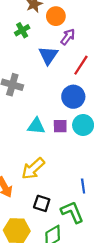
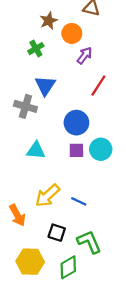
blue triangle: (48, 55) -> (45, 86), moved
blue circle: (73, 97) -> (76, 123), moved
cyan triangle: (36, 126) -> (36, 150), moved
blue line: (83, 186) -> (79, 201), moved, turned -56

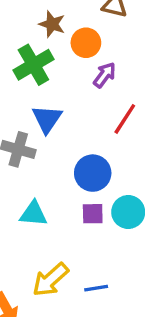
brown star: (49, 21) -> (52, 24), turned -30
green cross: (36, 49) -> (33, 65), size x1.6
blue line: (79, 201) -> (96, 288), turned -35

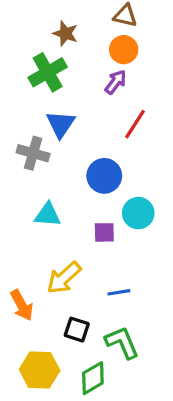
orange circle: (86, 43) -> (124, 50), moved
purple square: (93, 214) -> (104, 232), moved
blue line: (96, 288) -> (119, 292), moved

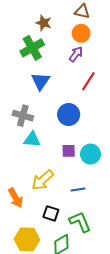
gray cross: (33, 153) -> (23, 116), moved
cyan circle: (138, 213) -> (90, 154), moved

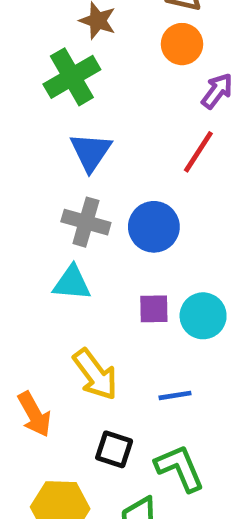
purple arrow: (76, 54) -> (217, 91), moved
gray cross: (23, 116) -> (86, 222), moved
yellow arrow: (43, 180) -> (95, 374), turned -85

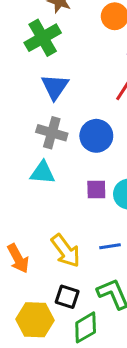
yellow arrow: (95, 374) -> (66, 251), moved
black square: (114, 449) -> (67, 297), moved

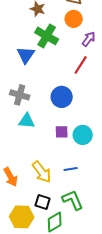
green cross: (43, 38) -> (47, 36), moved, turned -30
blue triangle: (55, 87) -> (26, 55), moved
gray cross: (52, 133) -> (20, 95), moved

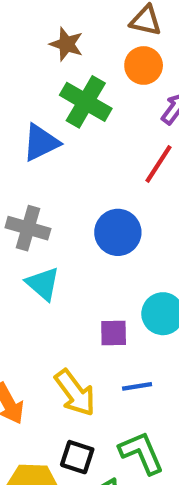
blue triangle: (26, 55) -> (41, 143), turned 30
cyan triangle: (27, 121) -> (43, 284), turned 36
purple square: (62, 132) -> (114, 333), moved

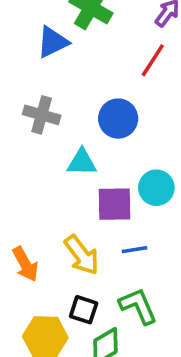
cyan triangle: (43, 284) -> (82, 162), moved, turned -40
purple square: (114, 333) -> (114, 204), size x1.5

